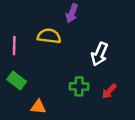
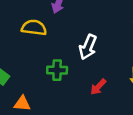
green cross: (79, 86) -> (57, 70), moved

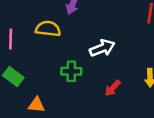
white arrow: (88, 47) -> (102, 48), turned -135

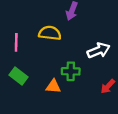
orange triangle: (36, 105) -> (53, 86), moved

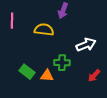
pink line: (16, 42) -> (12, 21), moved
green rectangle: (19, 76) -> (27, 72), moved

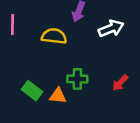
white arrow: (86, 45) -> (111, 28), moved
red arrow: (94, 76) -> (120, 83), moved

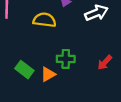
orange triangle: (58, 96) -> (48, 74), turned -35

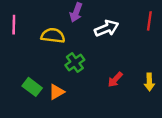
green cross: (66, 59) -> (75, 62), moved, turned -36

